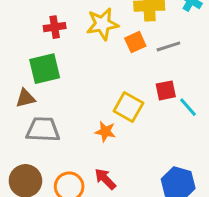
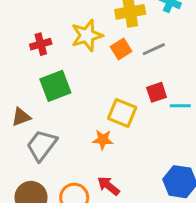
green square: (45, 69) -> (55, 86), moved
cyan line: (188, 107) -> (180, 106), turned -42
gray trapezoid: (43, 130) -> (42, 145), turned -48

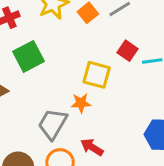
red square: (157, 92) -> (128, 51), turned -30
gray trapezoid: (42, 145) -> (53, 124), moved

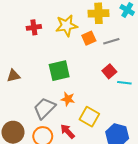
green square: (29, 56) -> (59, 71), moved
yellow square: (97, 75) -> (89, 117), moved

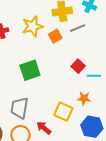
gray line: (111, 41) -> (78, 28), moved
orange star: (68, 99) -> (84, 98), moved
gray trapezoid: (45, 108) -> (19, 108), turned -30

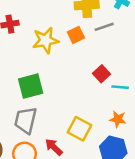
yellow star: (33, 26) -> (46, 40), moved
green square: (30, 70) -> (31, 86), moved
orange star: (84, 98) -> (118, 119), moved

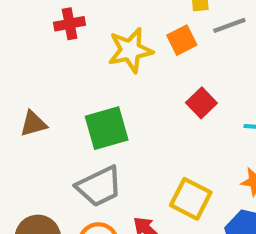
red square: (102, 74) -> (201, 103), moved
gray trapezoid: (26, 120) -> (99, 186), turned -128

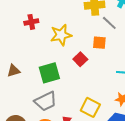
gray line: (229, 25) -> (109, 23), turned 63
orange square: (182, 40) -> (99, 43), moved, turned 32
red square: (201, 103) -> (80, 59), moved

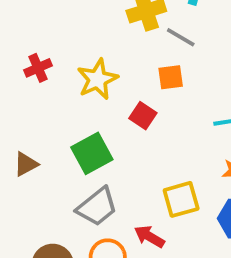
yellow square: (90, 107) -> (181, 199), turned -30

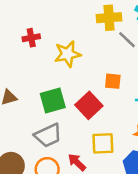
orange square: (171, 77) -> (113, 81), moved
red square: (143, 116) -> (89, 105), moved, size x1.5

